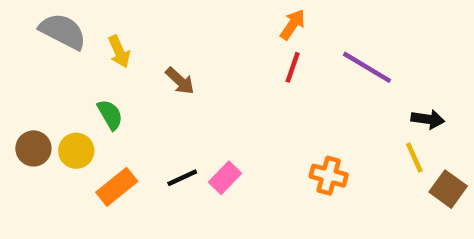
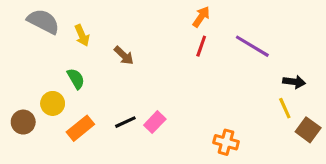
brown circle: (33, 148) -> (23, 122), moved
orange cross: (329, 176) -> (226, 142), moved

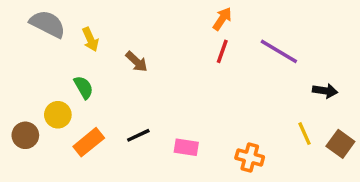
yellow line: (285, 108) -> (304, 134), moved
pink rectangle: (155, 122) -> (186, 147), moved, turned 55

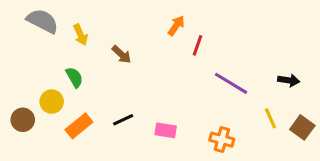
orange arrow: (222, 19) -> (176, 26), moved
purple line: (279, 51) -> (231, 83), moved

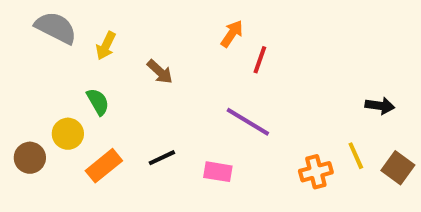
yellow arrow: (80, 35) -> (106, 46), turned 50
purple line: (231, 83) -> (248, 122), moved
orange cross: (222, 140) -> (316, 172), moved, turned -30

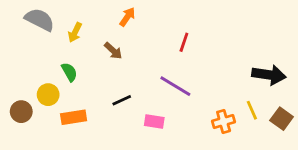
orange arrow: (232, 34) -> (127, 17), moved
black arrow: (380, 106) -> (269, 75), size x1.6
black line: (162, 158) -> (122, 100), moved
orange rectangle: (104, 166) -> (74, 117), turned 30

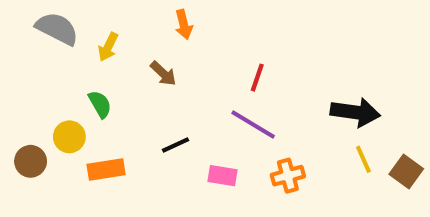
orange arrow: (127, 17) -> (184, 24), turned 132
red line: (184, 42) -> (257, 78), moved
black arrow: (269, 75) -> (355, 112), moved
orange cross: (224, 121) -> (288, 176), moved

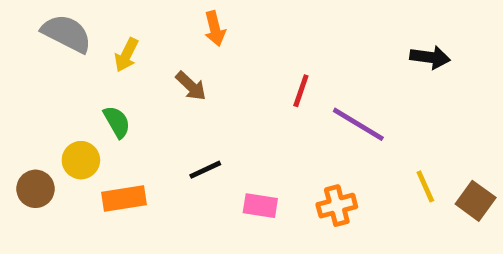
black arrow: (355, 112) -> (430, 57), moved, size x0.7
purple line: (253, 125) -> (358, 124), moved

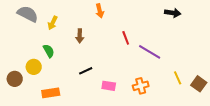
orange arrow: (215, 29) -> (100, 11), moved
black arrow: (430, 57) -> (173, 13), moved
brown arrow: (191, 86) -> (80, 36), turned 48
red line: (301, 91) -> (126, 38), turned -40
orange rectangle: (124, 198) -> (51, 93), moved

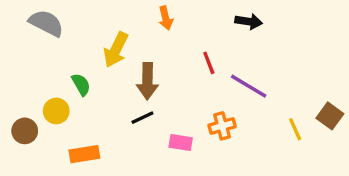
black arrow: (173, 13) -> (249, 21), moved
yellow arrow: (53, 23) -> (116, 50), moved, size x1.5
brown arrow: (80, 36) -> (147, 81), moved, size x1.5
brown square: (199, 84) -> (330, 116), moved
orange cross: (141, 86) -> (222, 126), moved

